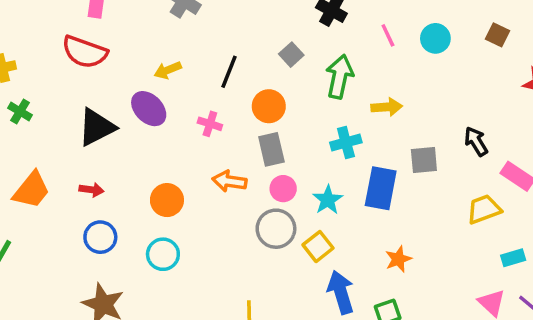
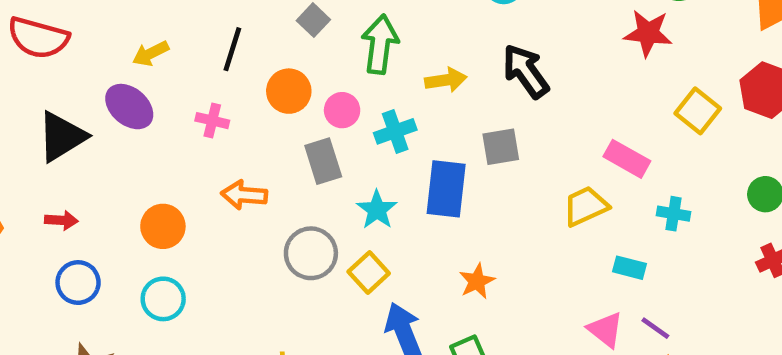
black arrow: (476, 141) -> (526, 71), moved, size x1.4
gray rectangle: (271, 149) -> (323, 161), moved
pink circle: (283, 189) -> (342, 110), moved
cyan rectangle: (513, 258) -> (630, 268), turned 35

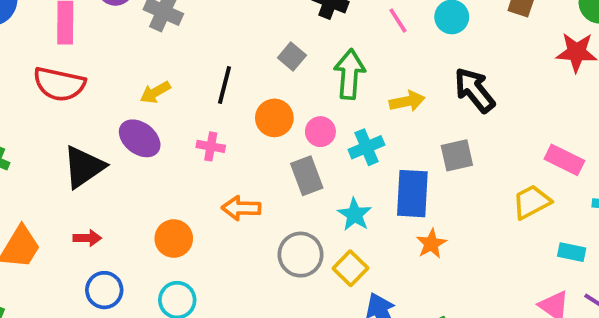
orange star: (477, 281) -> (431, 244), moved

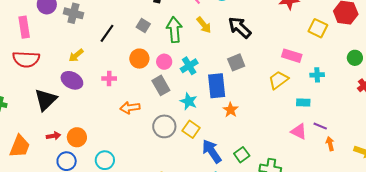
black line: (225, 85) -> (107, 33), moved, turned 30
yellow arrow: (407, 101) -> (204, 25), moved, turned 72
orange circle: (174, 239) -> (77, 137), moved

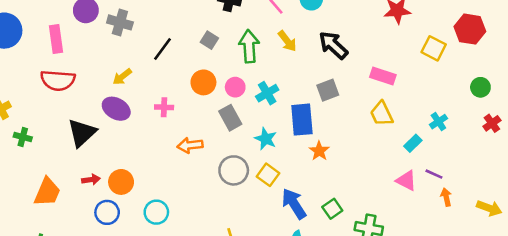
pink rectangle: (292, 56) -> (383, 76), moved
cyan cross: (317, 75) -> (438, 122), moved, turned -32
yellow trapezoid: (278, 80) -> (382, 114), turned -80
cyan rectangle: (303, 102) -> (413, 143), turned -48

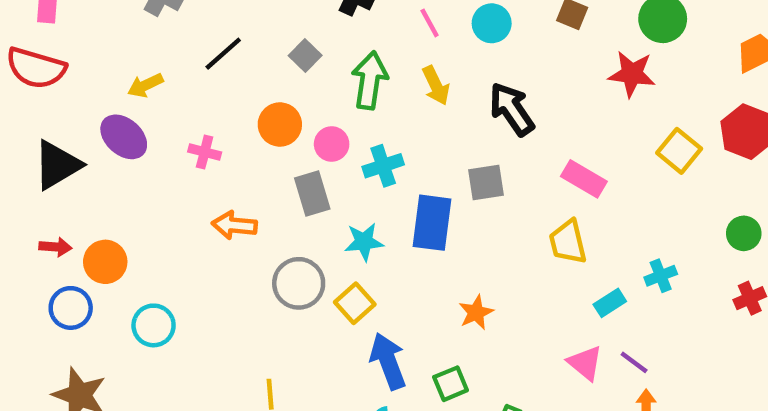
cyan star: (266, 139) -> (364, 242), turned 30
orange star: (319, 151) -> (476, 313), moved

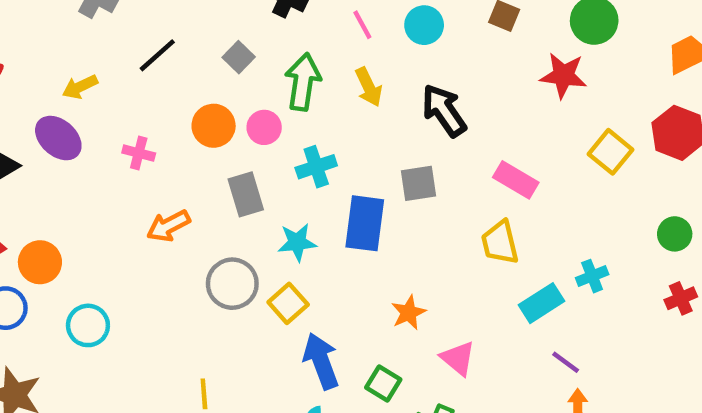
pink circle: (332, 144) -> (264, 127), moved
orange arrow: (234, 225) -> (168, 226), turned -33
cyan rectangle: (610, 303) -> (542, 303), size x1.4
pink triangle: (585, 363) -> (458, 358), moved
green square: (451, 384) -> (383, 383), turned -36

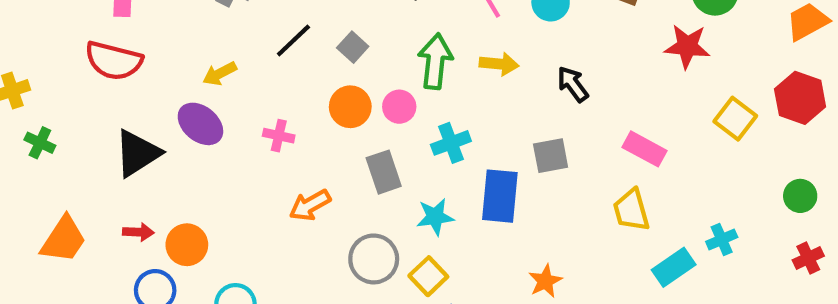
gray square: (239, 57) -> (353, 47), moved
yellow arrow: (369, 87) -> (499, 64), turned -57
black arrow: (444, 110) -> (573, 84), size x0.7

